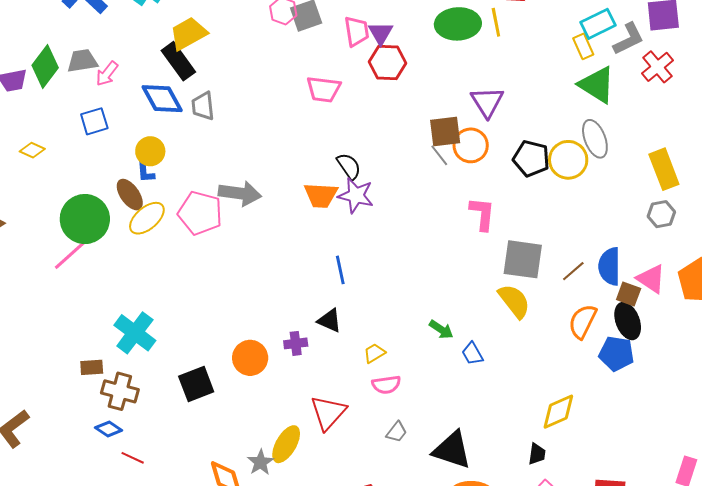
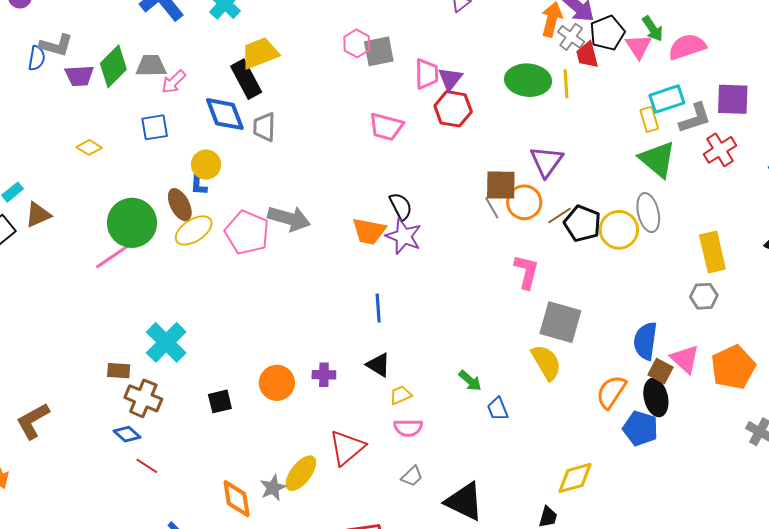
brown line: (573, 271) -> (559, 215), moved
black triangle: (329, 321) -> (378, 365), moved
black square: (196, 384) -> (220, 401), size x0.7

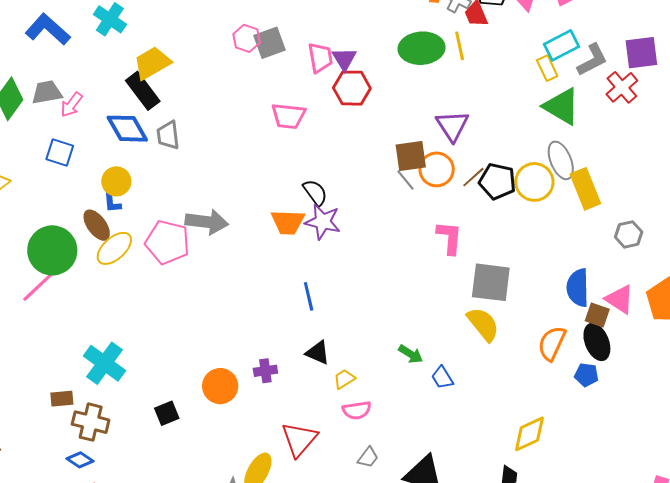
purple square: (733, 99) -> (641, 53), moved
blue square: (155, 127) -> (60, 153), turned 36
yellow rectangle: (712, 252) -> (585, 189), moved
blue pentagon: (640, 428) -> (586, 375), size x0.7

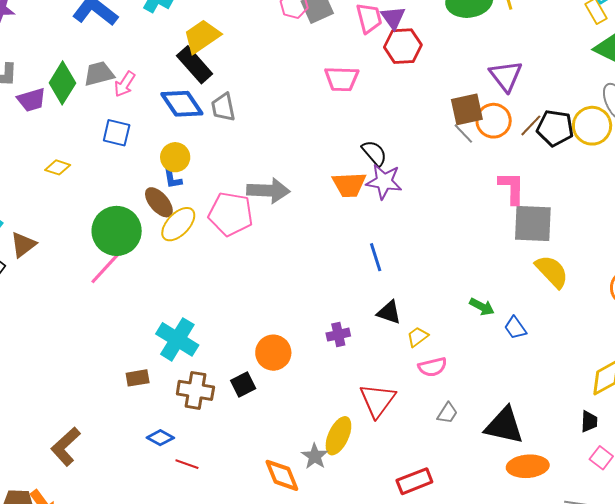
gray square: (491, 282) -> (533, 223), moved
orange circle: (220, 386) -> (273, 353), moved
brown cross: (91, 422) -> (195, 390), moved

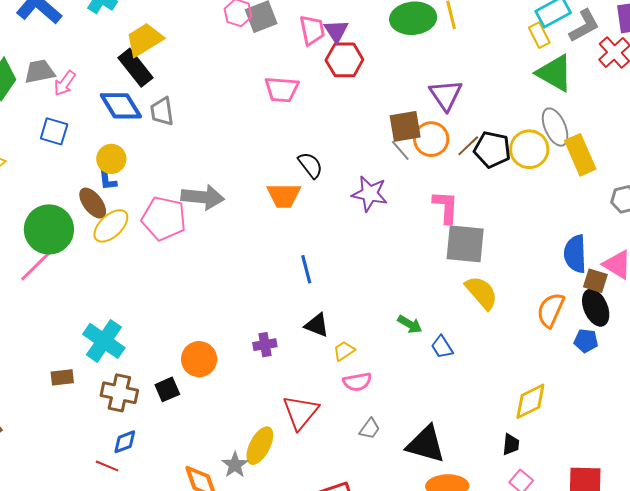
purple star: (384, 182) -> (370, 194), moved
blue diamond: (160, 438) -> (125, 442), moved, turned -52

